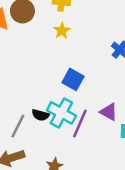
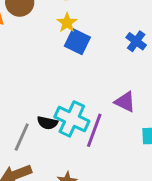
blue square: (73, 79) -> (77, 42), moved
purple triangle: (109, 112) -> (125, 102), moved

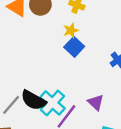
black semicircle: (47, 123) -> (33, 100), size x1.6

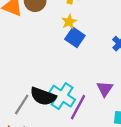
purple triangle: (96, 102) -> (105, 89), turned 30

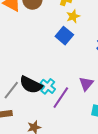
yellow star: (69, 22) -> (73, 16), moved
cyan cross: (62, 96) -> (48, 86), size x0.7

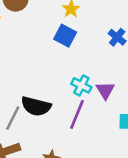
cyan cross: (48, 86) -> (81, 85), moved

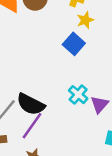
purple line: (77, 114) -> (32, 126), moved

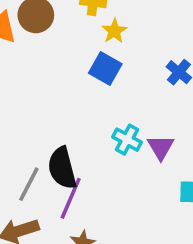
black semicircle: (31, 104) -> (62, 168), turned 60

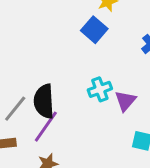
cyan cross: (127, 140) -> (100, 89), turned 30

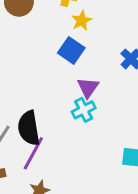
purple triangle: (125, 101) -> (88, 87), moved

